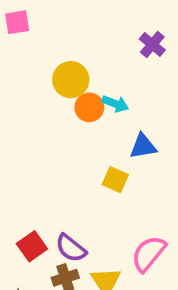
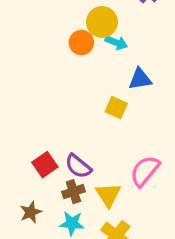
yellow circle: (71, 80) -> (102, 22), moved
orange circle: (89, 107) -> (81, 43), moved

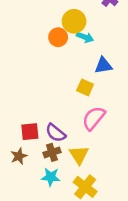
red square: (45, 165) -> (30, 132), turned 30
pink semicircle: (145, 171) -> (94, 118), moved
brown star: (31, 212) -> (19, 156), moved

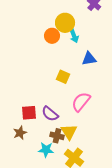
cyan arrow: (85, 37) -> (74, 36), turned 48
yellow square: (85, 87) -> (63, 77), moved
brown cross: (52, 152) -> (57, 136), moved, turned 32

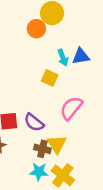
cyan arrow: (74, 36) -> (63, 58), moved
cyan star: (46, 150) -> (39, 172), moved

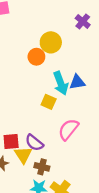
cyan arrow: (63, 58) -> (61, 83), size x1.5
yellow triangle: (57, 144) -> (23, 155), moved

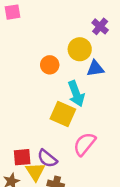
yellow circle: (51, 42) -> (80, 49), moved
blue triangle: (77, 82) -> (95, 68), moved
yellow square: (49, 102) -> (63, 114), size x1.5

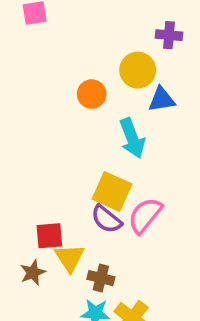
purple cross: (100, 26) -> (169, 35), turned -35
yellow square: (63, 114) -> (112, 192), moved
purple semicircle: (47, 158) -> (106, 219), moved

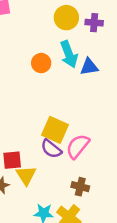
yellow circle: (138, 70) -> (66, 18), moved
cyan arrow: (132, 138) -> (69, 54), moved
brown cross: (101, 278) -> (80, 187), moved

